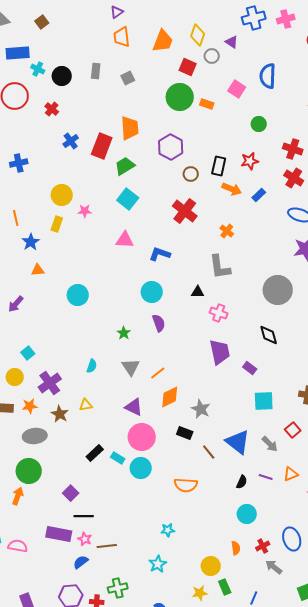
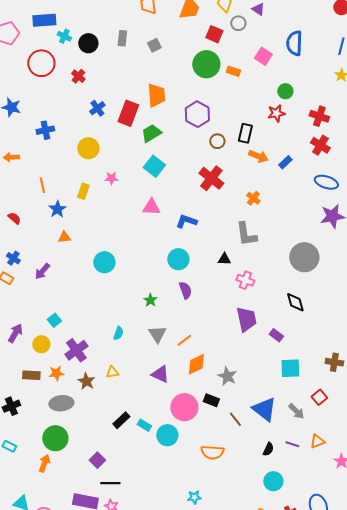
red star: (250, 161) -> (276, 113), moved
yellow circle: (62, 195) -> (88, 148), moved
pink circle: (142, 437) -> (184, 407), moved

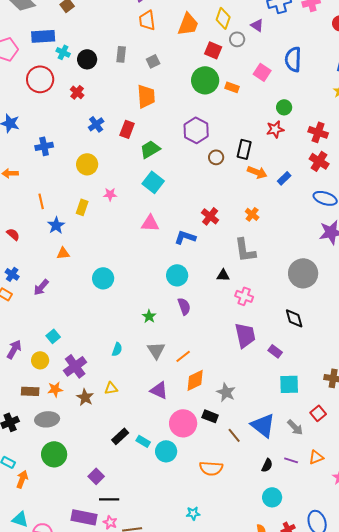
orange trapezoid: (156, 95) -> (146, 96), moved
red rectangle: (128, 113) -> (127, 129), size x0.7
red cross: (211, 178) -> (210, 216), moved, size x0.7
gray ellipse: (61, 403) -> (47, 419), moved
orange arrow: (44, 463) -> (22, 479), moved

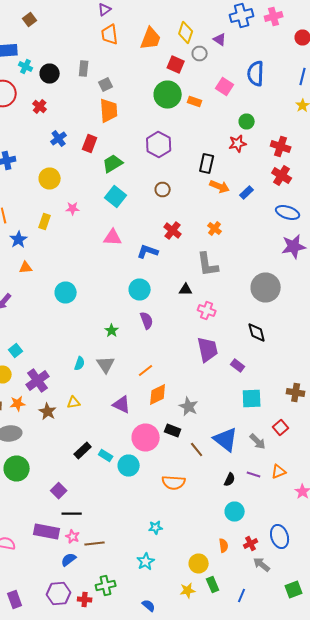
gray square: (153, 61) -> (106, 84), moved
brown circle: (216, 157) -> (163, 190), moved
gray triangle: (156, 350) -> (106, 364), moved

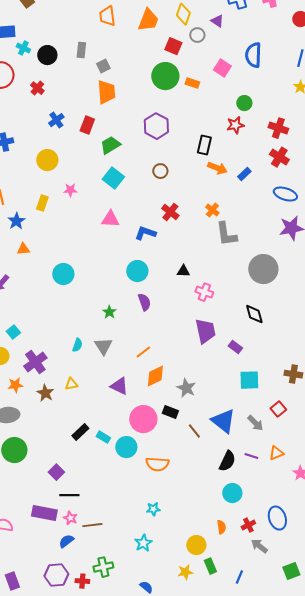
gray L-shape: (208, 264) -> (226, 234), moved
black semicircle: (230, 480) -> (227, 461), size x1.5
orange semicircle: (174, 482) -> (157, 464), moved

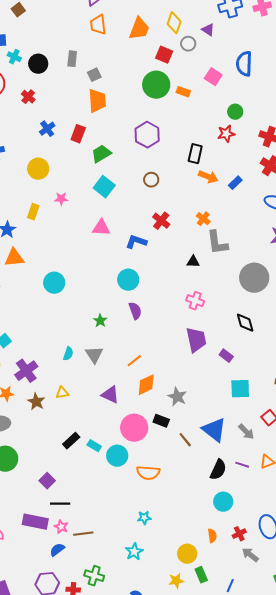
orange triangle: (23, 249) -> (14, 258), size x1.5
black triangle: (183, 271) -> (193, 262), moved
green cross: (103, 567) -> (94, 576), turned 30

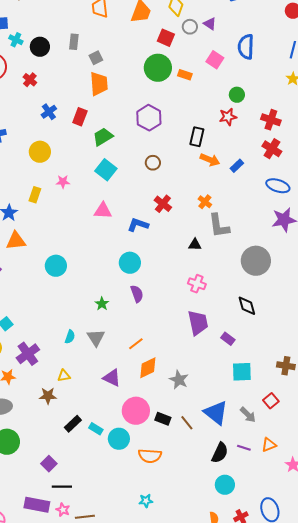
purple triangle: (208, 30) -> (210, 24), moved
brown star: (36, 402) -> (48, 396), moved, turned -30
black rectangle: (161, 421) -> (163, 419), moved

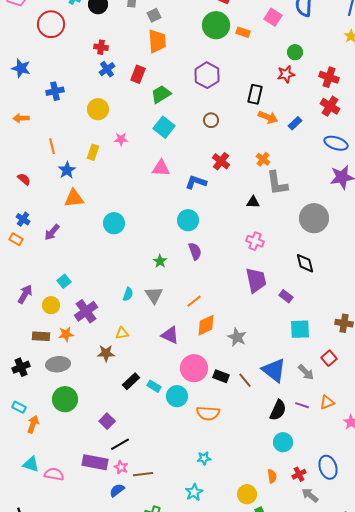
red cross: (30, 80) -> (101, 47), moved, turned -32
black line: (62, 487) -> (120, 444), turned -30

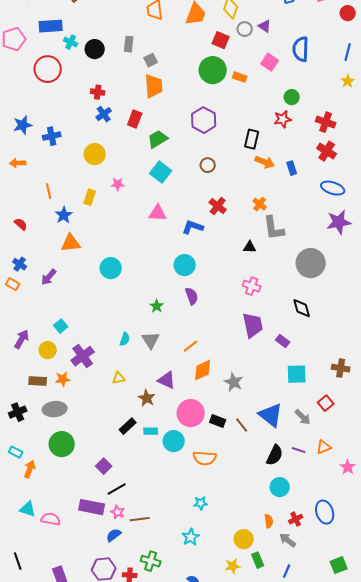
blue star: (21, 68) -> (23, 125), moved, turned -30
blue rectangle: (295, 123) -> (292, 168), turned -64
brown star: (106, 353) -> (147, 398), moved, turned 30
cyan rectangle: (154, 386) -> (151, 431), turned -32
gray arrow: (310, 495) -> (288, 540), moved

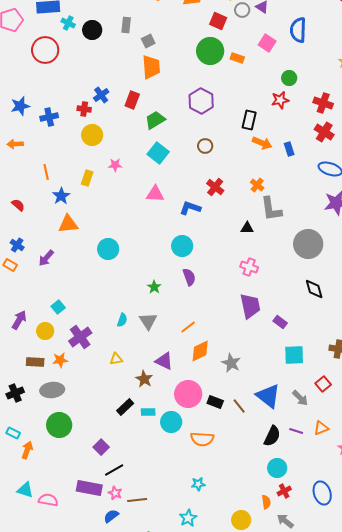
red cross: (98, 92) -> (84, 109), moved
black diamond: (302, 308) -> (314, 289), moved
red cross: (296, 519) -> (284, 491), moved

